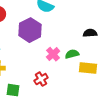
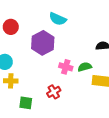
pink cross: (53, 54) -> (66, 67), turned -32

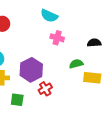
purple hexagon: (43, 43) -> (31, 70), moved
pink cross: (66, 67) -> (57, 38), moved

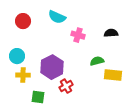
cyan semicircle: (49, 16) -> (57, 17), moved
black semicircle: (94, 43) -> (111, 33), moved

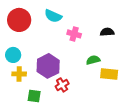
red circle: (23, 21) -> (19, 20), size x1.5

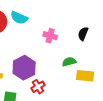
cyan semicircle: (53, 16) -> (19, 18), moved
black semicircle: (107, 32) -> (83, 34), turned -64

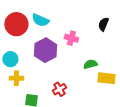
black semicircle: (83, 34) -> (103, 24), moved
purple hexagon: (24, 68) -> (45, 50), moved

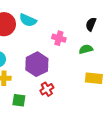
purple hexagon: (45, 50) -> (37, 64), moved
green semicircle: (90, 64) -> (86, 49), moved

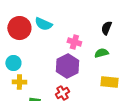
purple hexagon: (37, 64) -> (67, 66), moved

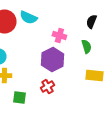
green semicircle: (101, 53) -> (86, 47), turned 88

